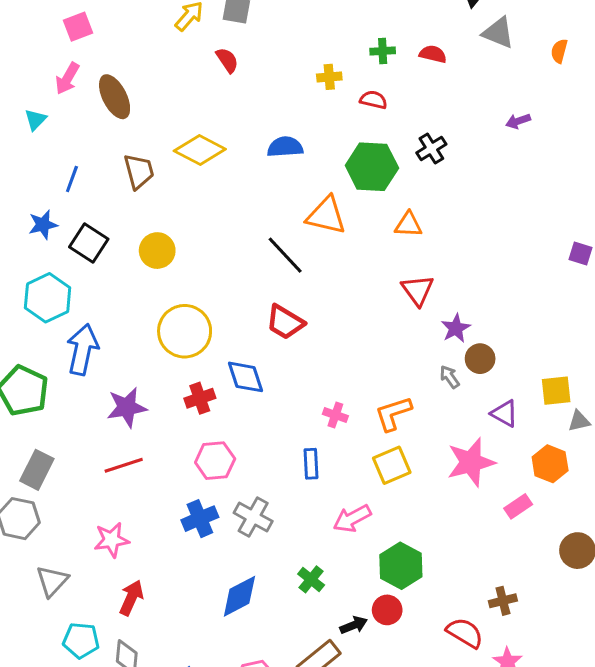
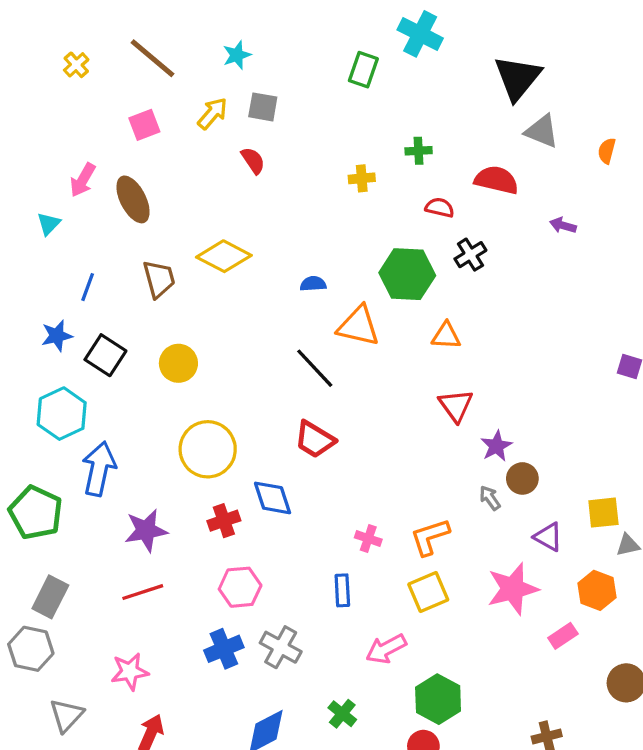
pink square: (78, 27) -> (144, 125), moved
red semicircle: (433, 54) -> (496, 180), moved, size x1.5
red semicircle: (373, 100) -> (440, 208), moved
purple arrow: (518, 121) -> (563, 225), turned 35
blue semicircle: (285, 147) -> (313, 284), moved, size x0.7

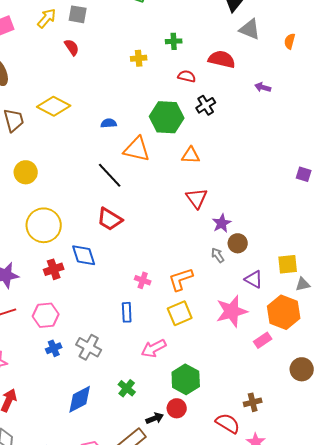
pink hexagon: (240, 587) -> (46, 315), moved
orange hexagon: (597, 590) -> (284, 312), size x1.4
blue cross: (224, 649) -> (54, 348), size x0.7

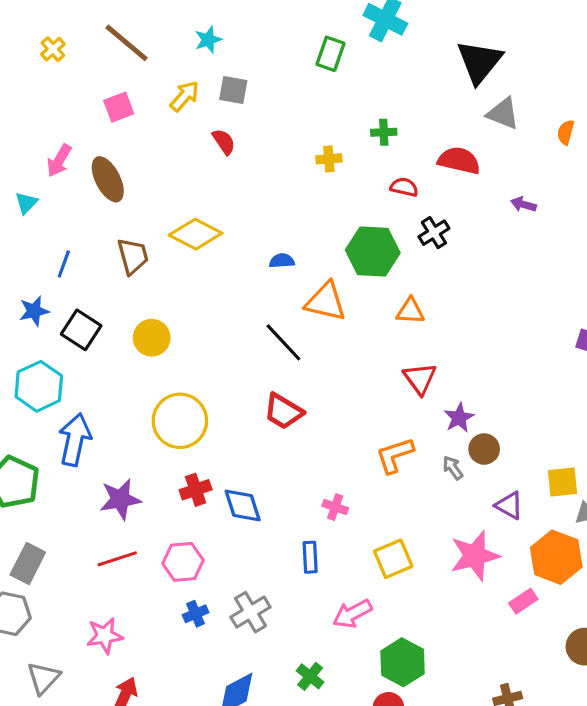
blue diamond: (84, 255) -> (243, 505), moved
orange L-shape: (181, 279) -> (395, 455), moved
gray cross: (89, 347) -> (250, 612), turned 30

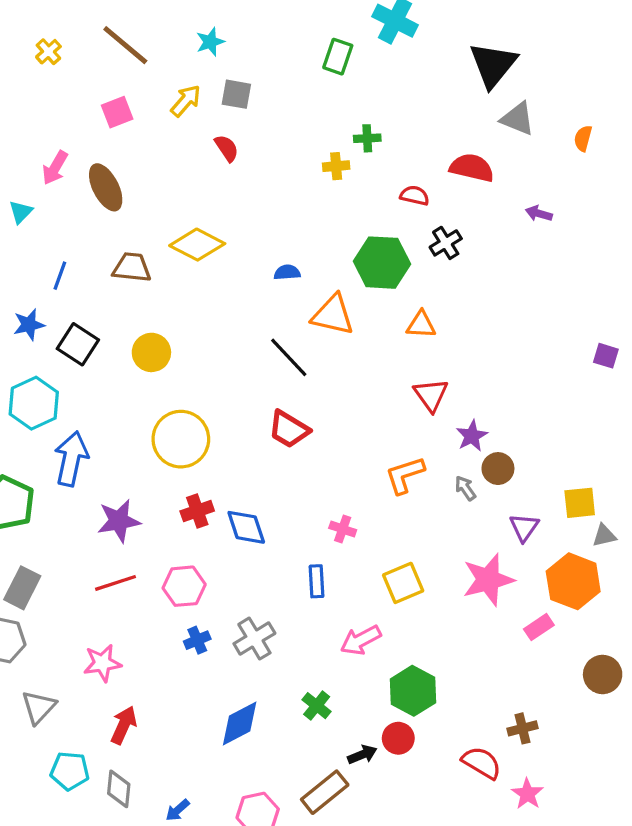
green cross: (384, 132) -> (367, 138), moved
brown trapezoid: (133, 256) -> (132, 267), turned -69
purple triangle: (509, 505) -> (524, 527), turned 36

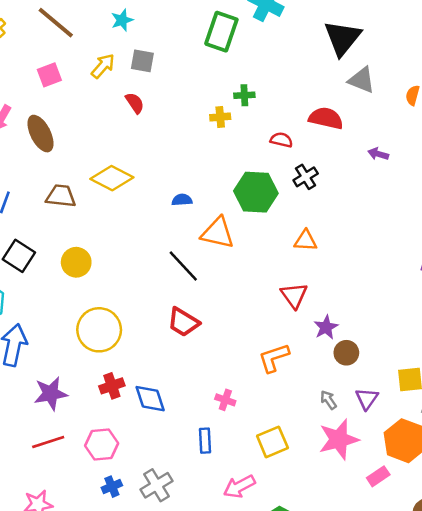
green rectangle: (338, 57) -> (221, 32), size x1.4
orange triangle: (421, 325) -> (306, 241), moved
gray arrow: (465, 488) -> (329, 400), moved

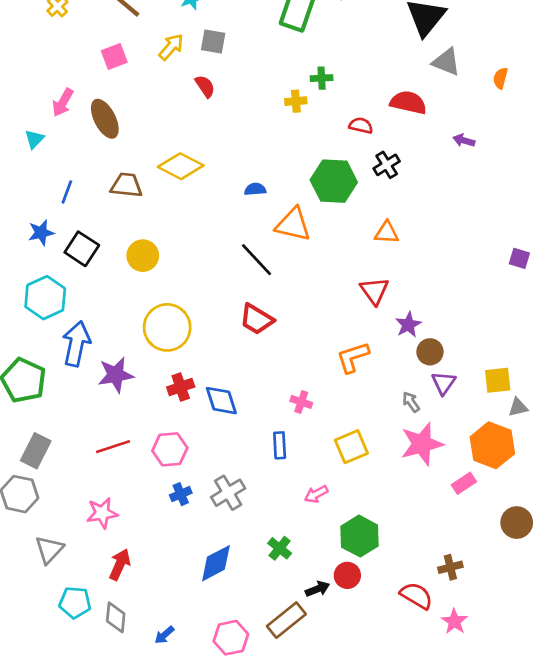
purple star: (51, 394) -> (116, 375), moved
purple triangle: (367, 399) -> (444, 383), moved
pink arrow: (239, 487) -> (316, 494), size x0.7

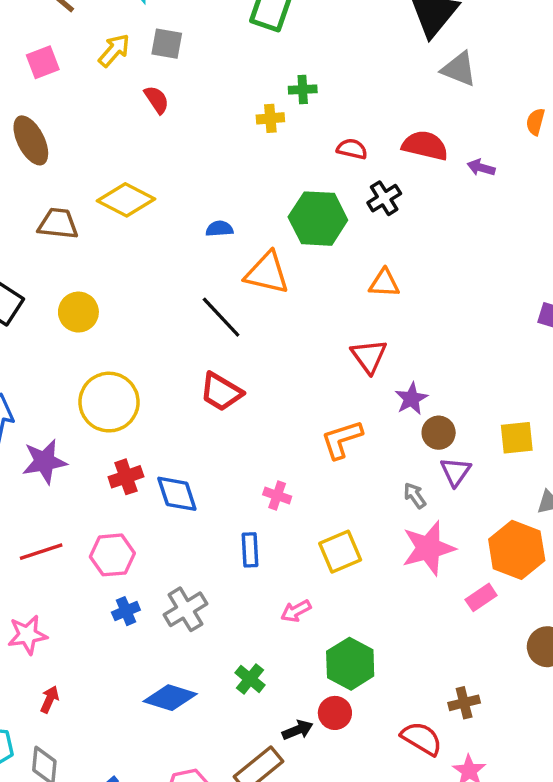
orange semicircle: (500, 78) -> (535, 122), moved
red semicircle: (408, 103) -> (425, 146), moved
yellow square: (498, 380) -> (517, 438), moved
blue diamond: (216, 563) -> (170, 698), turned 45
red arrow: (120, 565) -> (50, 699), size x0.7

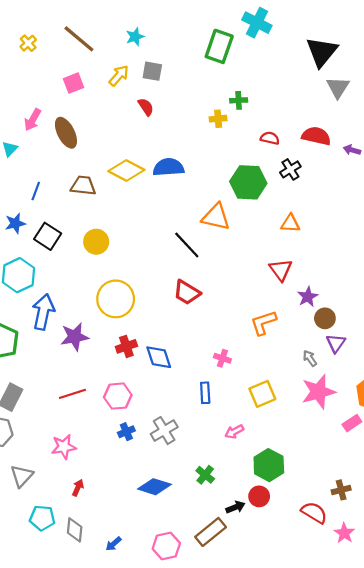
gray triangle: (459, 69) -> (338, 87), turned 40
blue semicircle: (219, 229) -> (168, 167), moved, size x1.8

